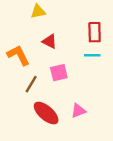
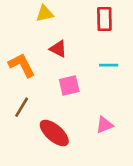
red rectangle: (95, 32) -> (104, 19), moved
brown line: (31, 84) -> (22, 107), moved
pink triangle: (78, 111) -> (104, 125), moved

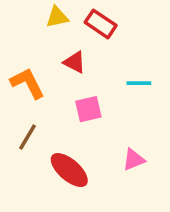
red rectangle: (104, 19) -> (101, 24), moved, turned -55

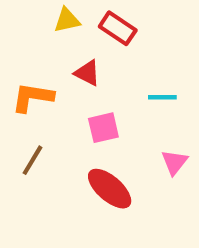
orange L-shape: (28, 83) -> (32, 97), turned -54
pink triangle: (134, 160) -> (174, 162), moved, turned -30
red ellipse: (69, 170) -> (110, 189), moved

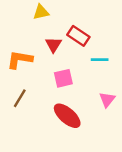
red rectangle: (118, 28) -> (78, 36), moved
red triangle: (87, 73) -> (53, 45), turned 35

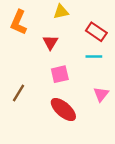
yellow triangle: (41, 12) -> (61, 12), moved
red rectangle: (78, 36) -> (96, 32), moved
orange L-shape: (20, 60) -> (19, 22), moved, turned -75

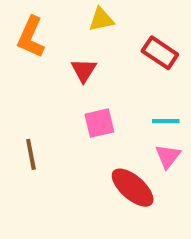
cyan line: (94, 56) -> (166, 121), moved
brown line: (19, 93) -> (31, 154), turned -42
red ellipse: (63, 110) -> (133, 188), moved

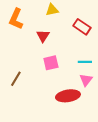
brown line: (31, 154) -> (16, 79), turned 42
red ellipse: (133, 188) -> (68, 96), turned -50

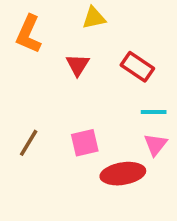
red rectangle: (82, 27) -> (137, 67), moved
pink square: (51, 63) -> (85, 143), moved

